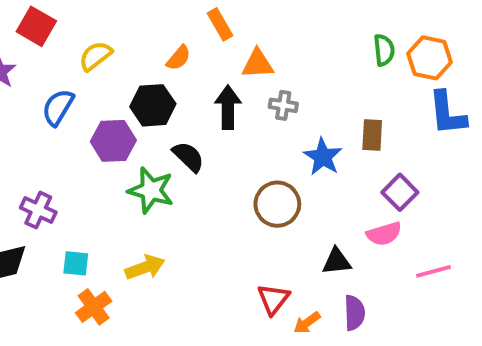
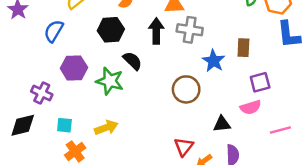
gray cross: (283, 105) -> (190, 30), size x1.5
purple hexagon: (113, 141) -> (74, 68), moved
purple square: (400, 192) -> (260, 82), turned 30

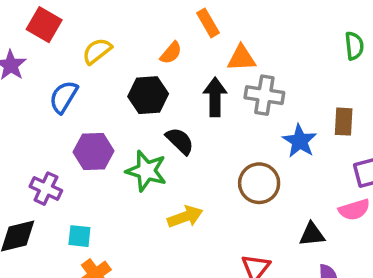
yellow arrow: (106, 128) -> (185, 217), moved

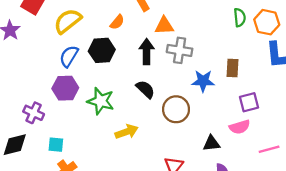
yellow semicircle: (97, 51) -> (68, 21), size x1.4
blue semicircle: (64, 97) -> (69, 56), moved
black semicircle: (180, 141) -> (145, 89), moved
blue star: (300, 141) -> (203, 81), turned -30

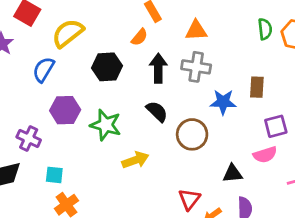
orange semicircle: (117, 22) -> (139, 37), moved
orange triangle: (164, 26) -> (196, 30), moved
blue semicircle: (69, 56) -> (43, 70), moved

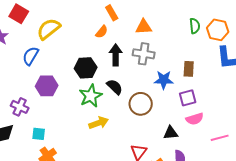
black hexagon: (107, 67) -> (86, 68), moved
green star: (106, 125) -> (91, 96), moved, turned 30
purple square: (276, 126) -> (188, 98), moved

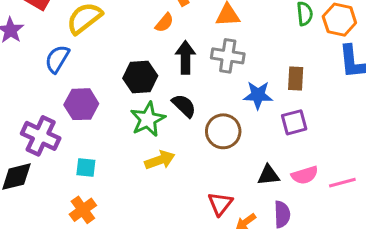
purple cross: (20, 107) -> (41, 136), size x1.4
pink semicircle: (195, 119) -> (305, 175), moved
cyan square: (39, 134) -> (86, 168), moved

